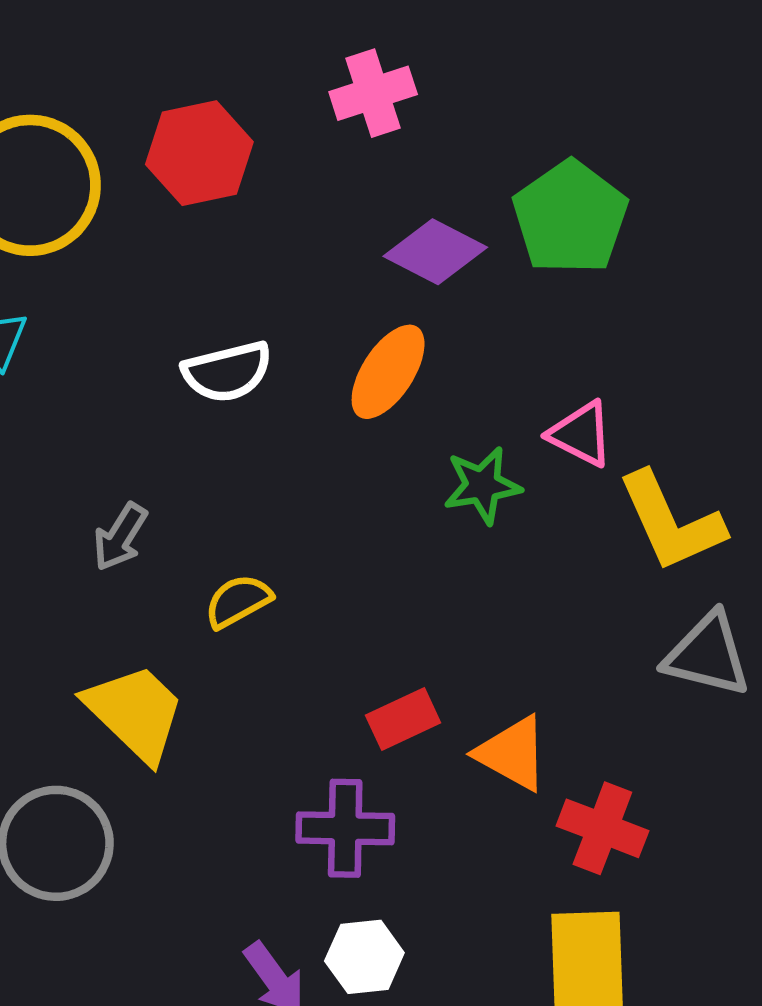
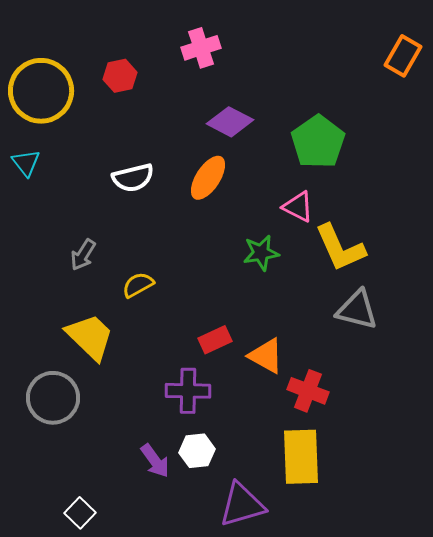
red hexagon: (199, 153) -> (120, 76), size x0.7
green pentagon: (570, 217) -> (318, 142), moved
green star: (482, 485) -> (261, 253), moved

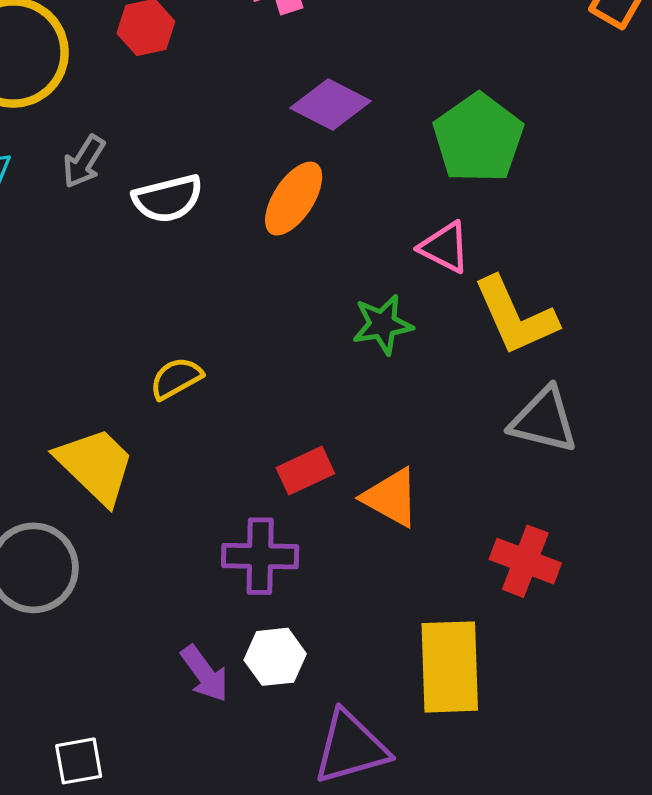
gray arrow: (83, 255) -> (84, 162), moved
red cross: (308, 391) -> (525, 561), moved
white square: (80, 513) -> (79, 761), turned 36

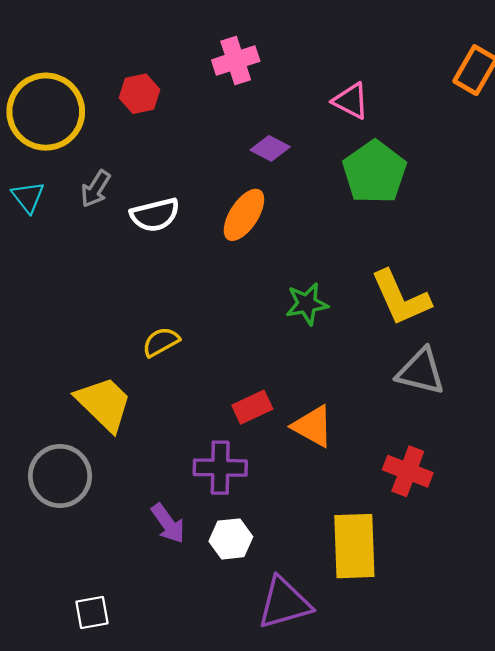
purple diamond: (331, 105) -> (270, 148), size x0.7
pink triangle: (445, 247) -> (351, 101), moved
purple arrow: (205, 674) -> (168, 523), moved

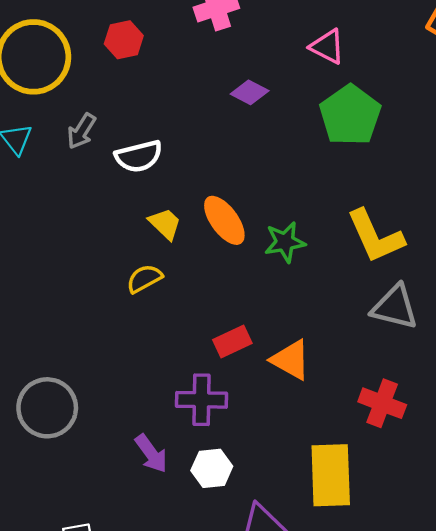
orange ellipse: (244, 215) -> (224, 220), moved, turned -69
yellow trapezoid: (104, 404) -> (165, 224), moved, size x0.6

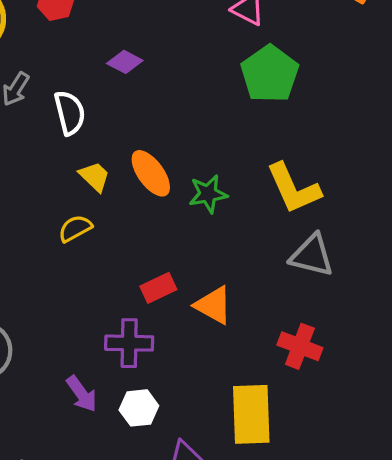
purple diamond: (250, 92) -> (125, 62), moved
white semicircle: (139, 156) -> (70, 113), turned -90

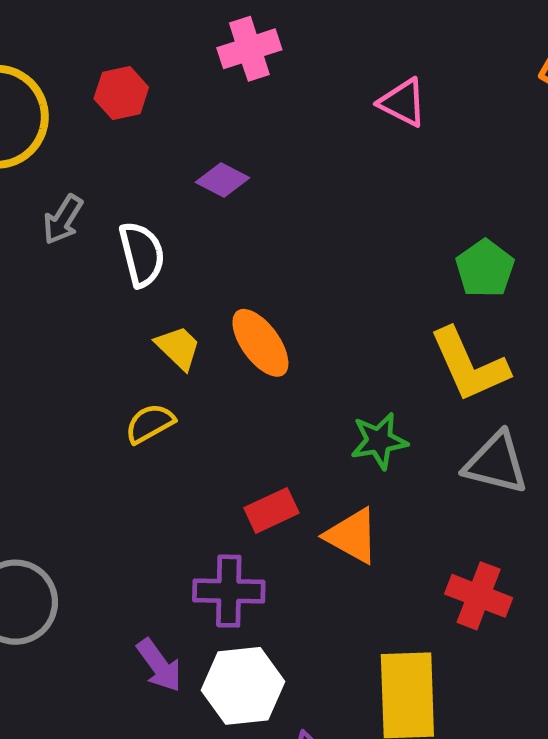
green pentagon: (270, 74) -> (485, 269), moved, size x0.7
green star: (208, 194) -> (379, 441), moved
white hexagon: (139, 408) -> (243, 686), size x1.4

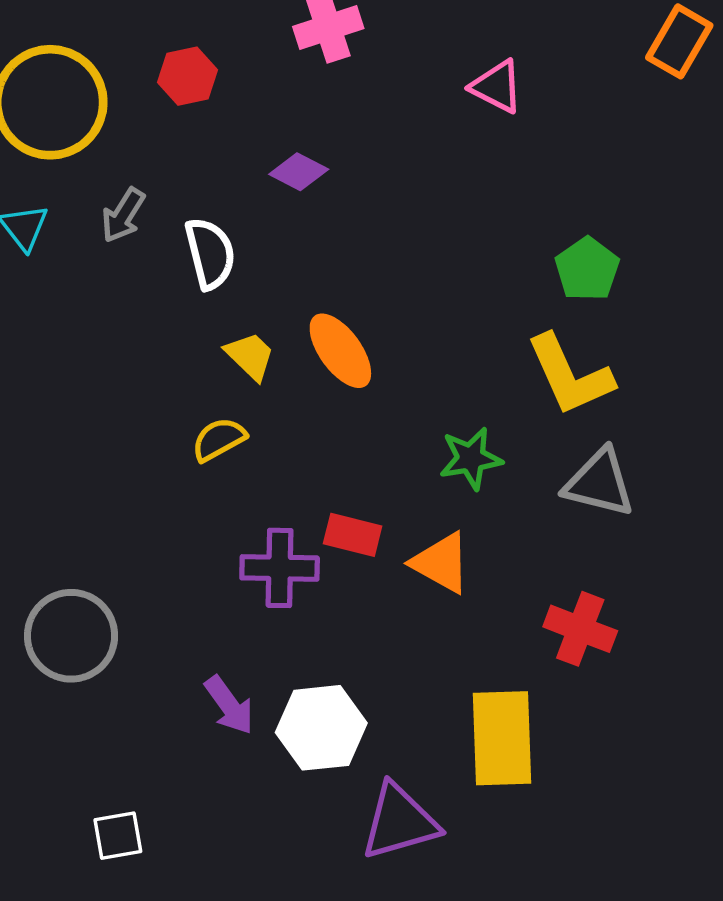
red rectangle: (272, 510) -> (353, 535), turned 39
purple cross: (229, 591) -> (280, 568), moved

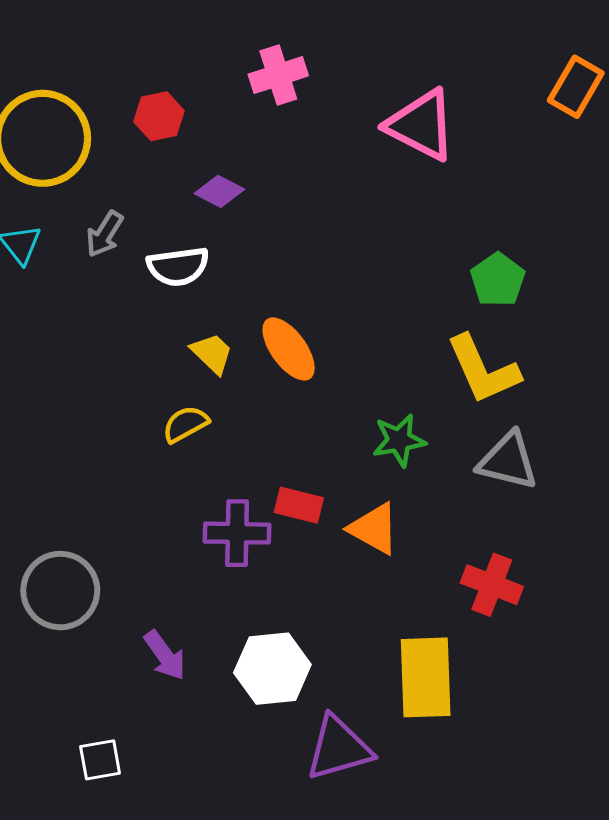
pink triangle: (497, 87) -> (421, 125), size x1.6
purple diamond: (299, 172) -> (219, 191), moved
white semicircle: (210, 253) -> (178, 266), turned 96
purple arrow: (229, 705) -> (165, 655), moved

